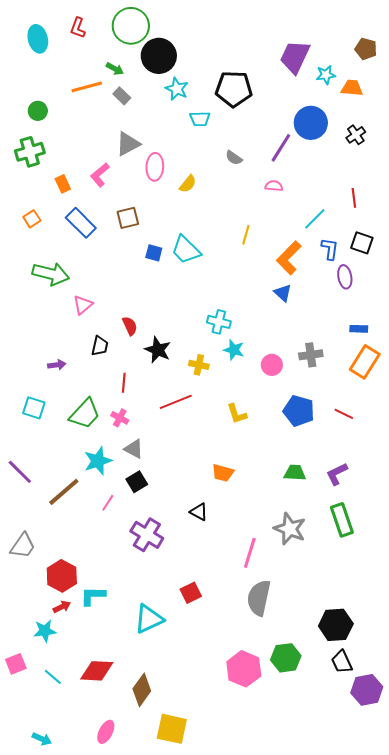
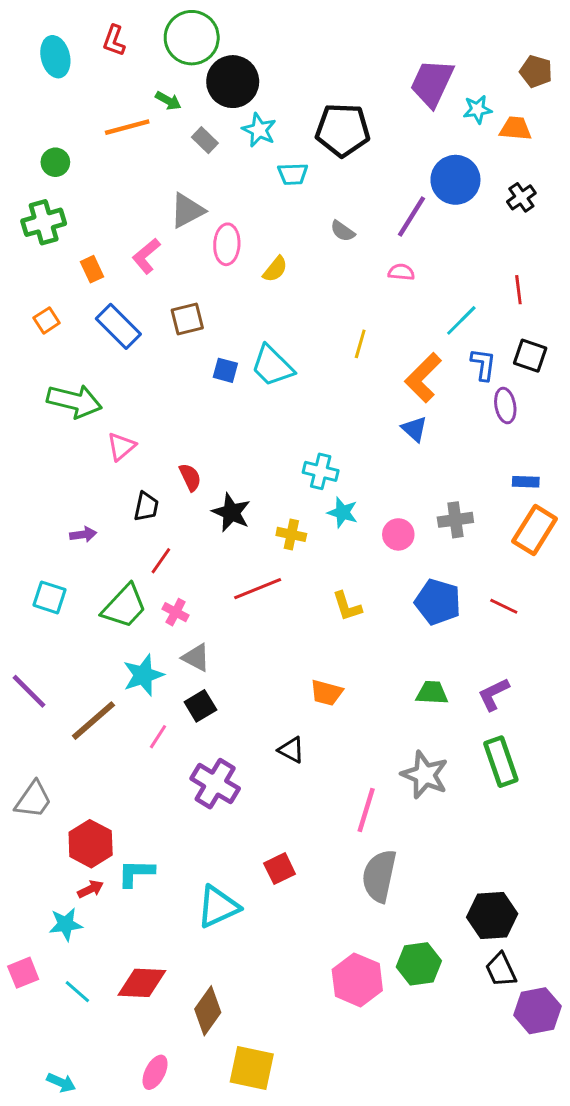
gray rectangle: (122, 96) -> (205, 140), moved
red line: (124, 383) -> (161, 561), moved, turned 30

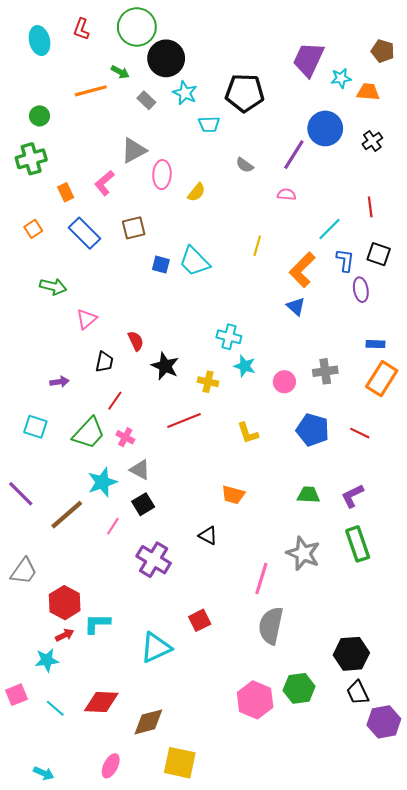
green arrow: (74, 401) -> (53, 287), size x0.7
brown diamond: (208, 1011) -> (148, 722), turned 40

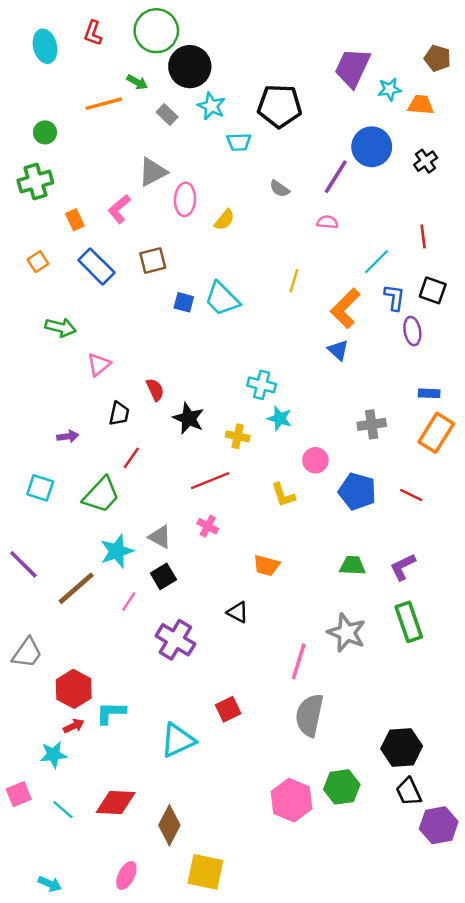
pink circle: (284, 382) -> (315, 460), moved
pink cross: (125, 437) -> (208, 526), moved
brown diamond: (148, 722) -> (169, 825), turned -48

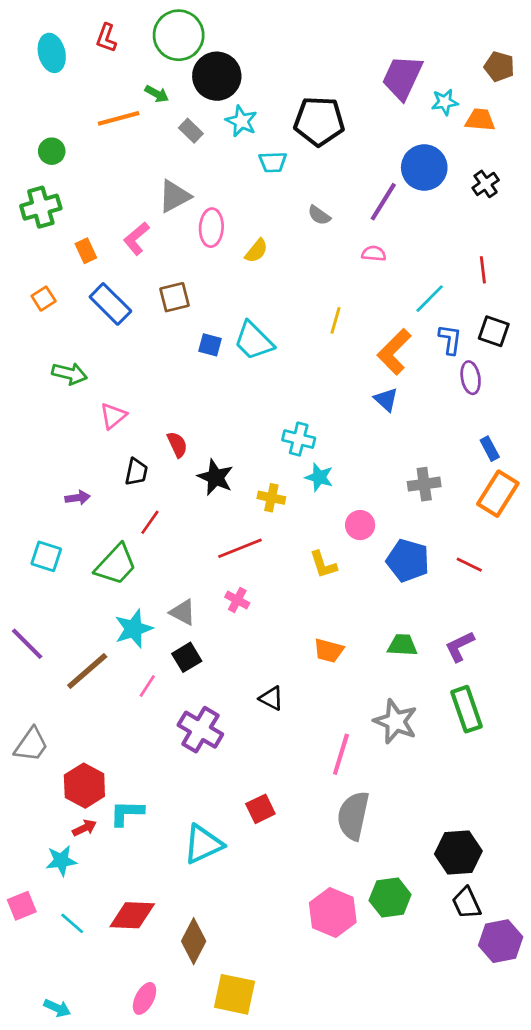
blue rectangle: (429, 393) -> (490, 449), turned 60
orange trapezoid: (266, 566) -> (329, 651), moved

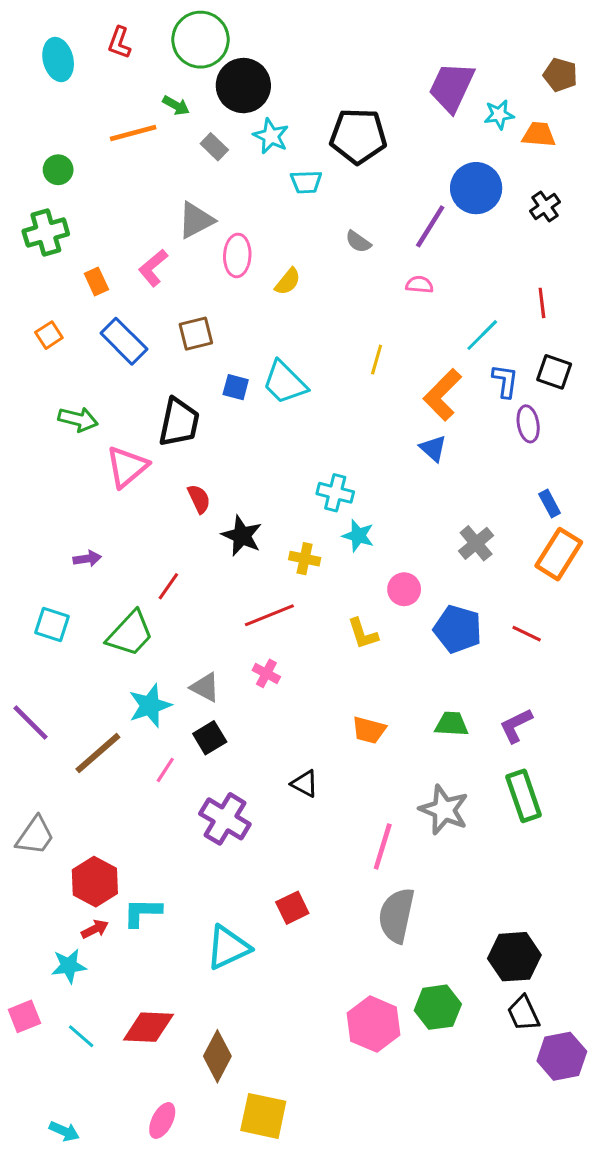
pink triangle: (113, 416) -> (127, 467), size x1.4
black trapezoid: (136, 472) -> (179, 422), moved, size x1.6
gray cross: (424, 484) -> (476, 543), turned -32

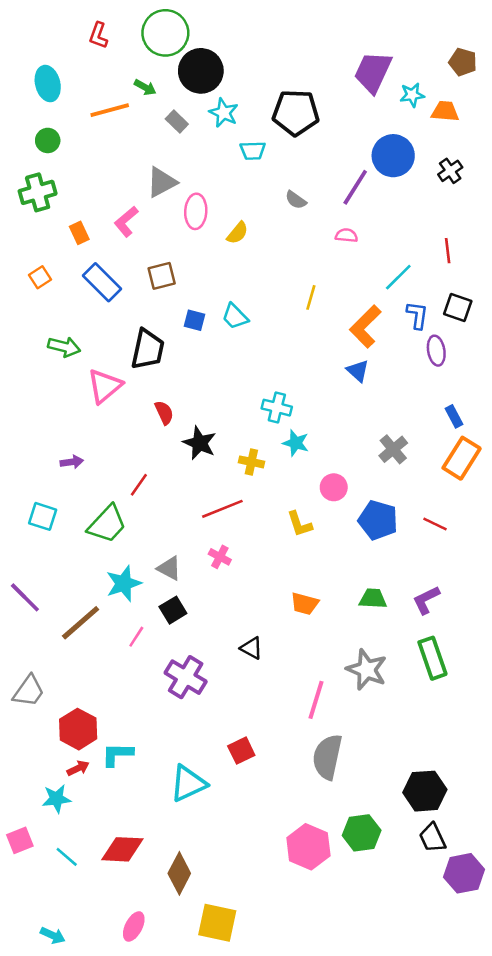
cyan ellipse: (58, 60) -> (48, 84), moved
cyan trapezoid: (285, 383) -> (235, 316), size x0.7

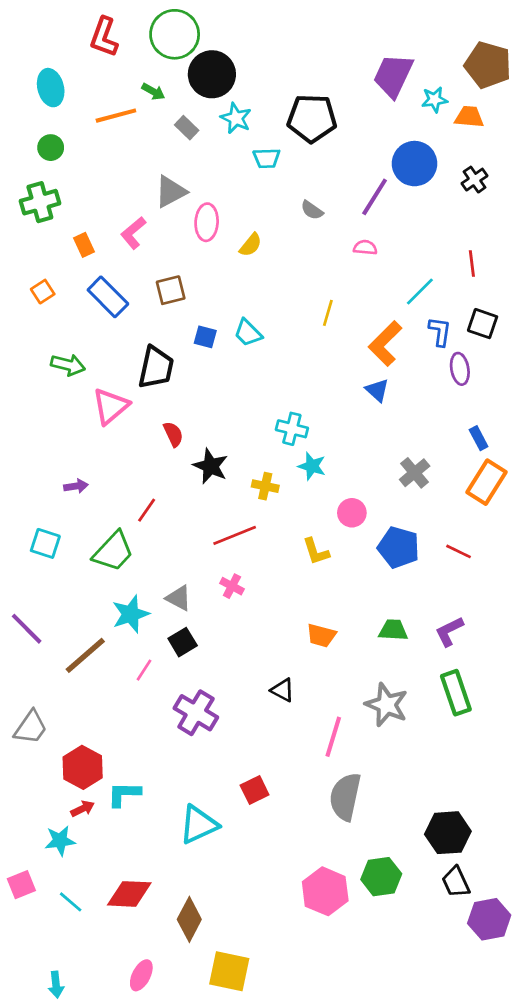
red L-shape: (98, 35) -> (104, 37), size x1.4
brown pentagon: (463, 62) -> (488, 65), size x1.6
black triangle: (251, 648) -> (283, 690), moved
cyan arrow: (53, 935) -> (56, 985), turned 60

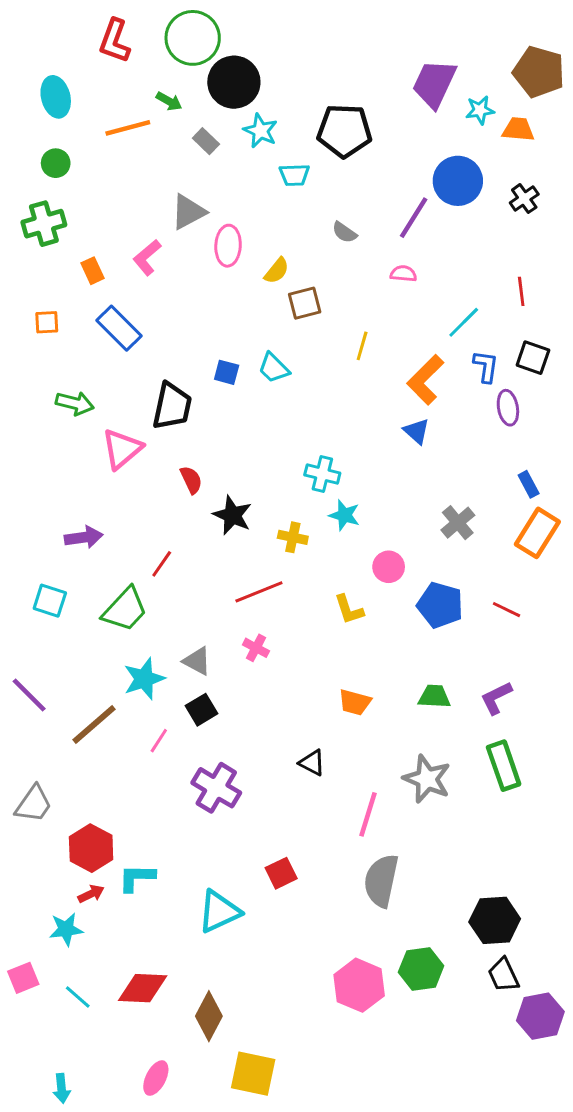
brown square: (171, 290) -> (305, 303), moved
orange square: (43, 292) -> (47, 322), turned 30
purple arrow: (76, 486) -> (84, 537), size x1.4

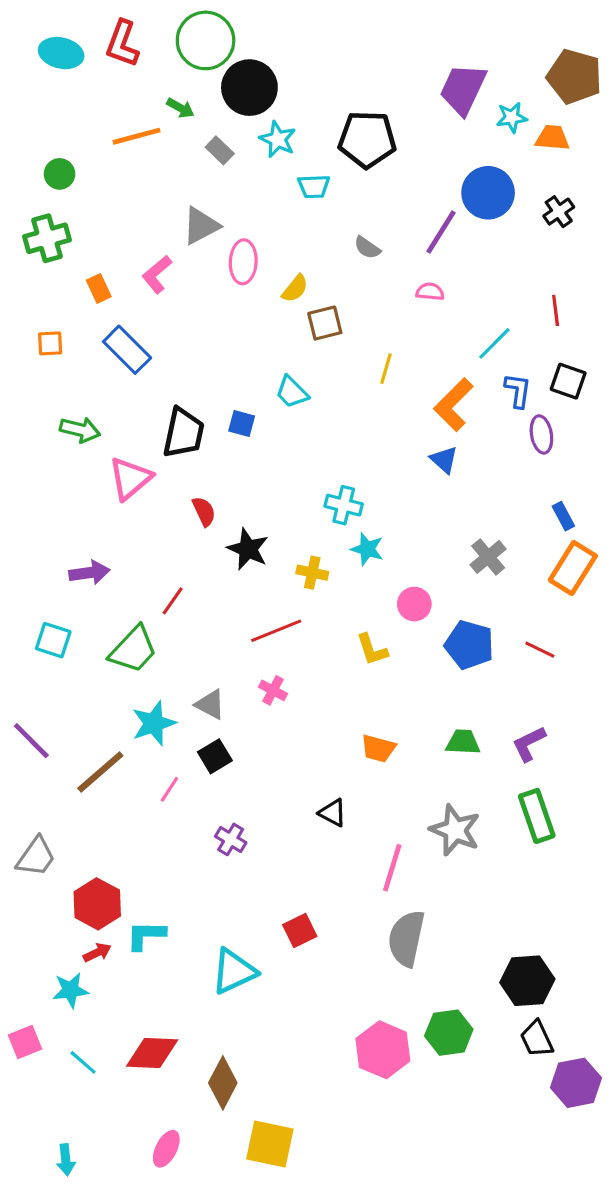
cyan ellipse: (56, 97) -> (61, 53), moved, turned -63
blue square: (227, 372) -> (242, 423), moved
purple cross: (216, 788) -> (231, 839), size x0.6

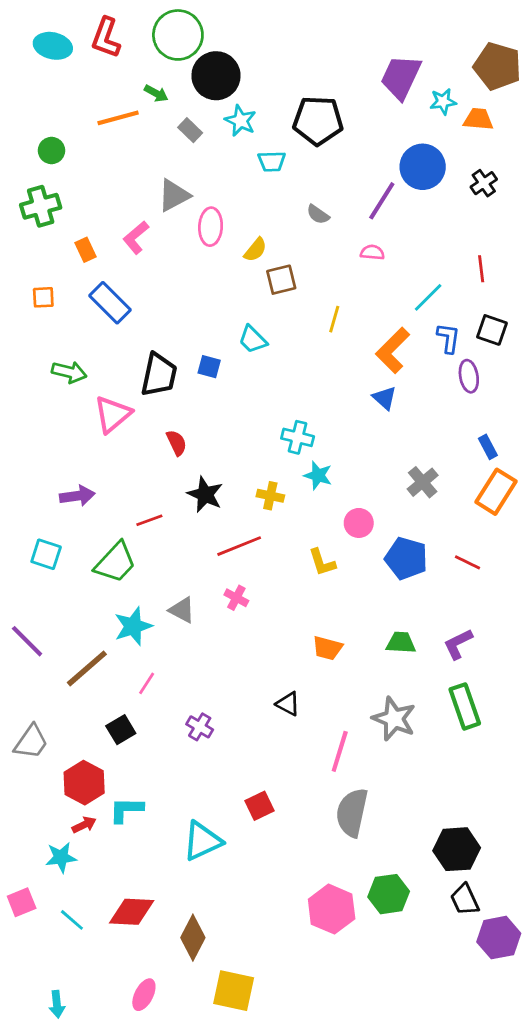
black star: (248, 549) -> (205, 494), moved
red line: (173, 601) -> (149, 520), turned 35
black square: (215, 756) -> (121, 730), moved

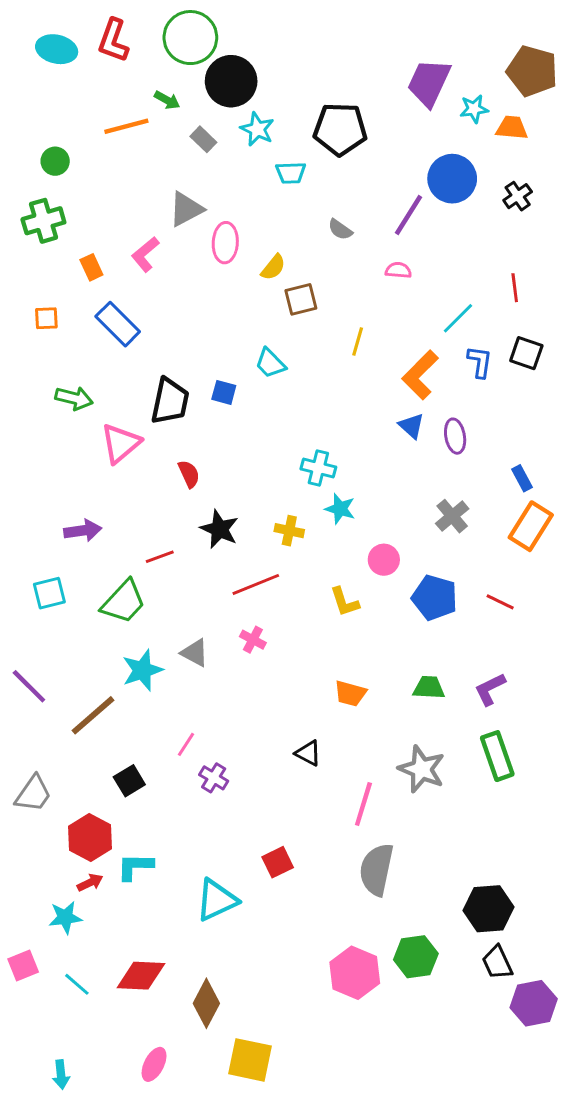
purple ellipse: (469, 376) -> (455, 436), moved
cyan square: (46, 554) -> (49, 593), turned -32
pink line: (147, 683) -> (186, 744), moved

